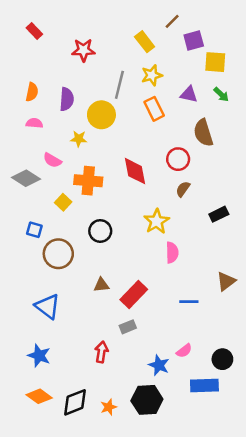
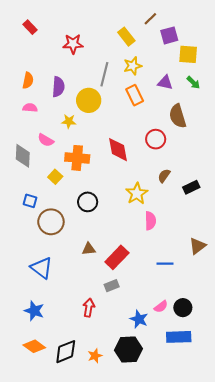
gray diamond: (26, 178) -> (23, 156), turned 60
brown semicircle: (183, 189) -> (164, 176), moved
black circle: (222, 359) -> (183, 308), moved

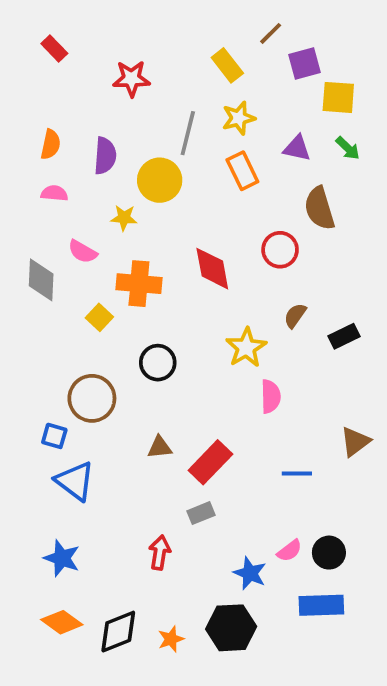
blue square: (30, 201) -> (54, 436), moved

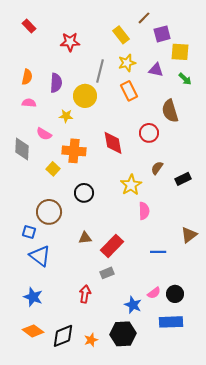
purple triangle: (297, 148) -> (156, 70), moved

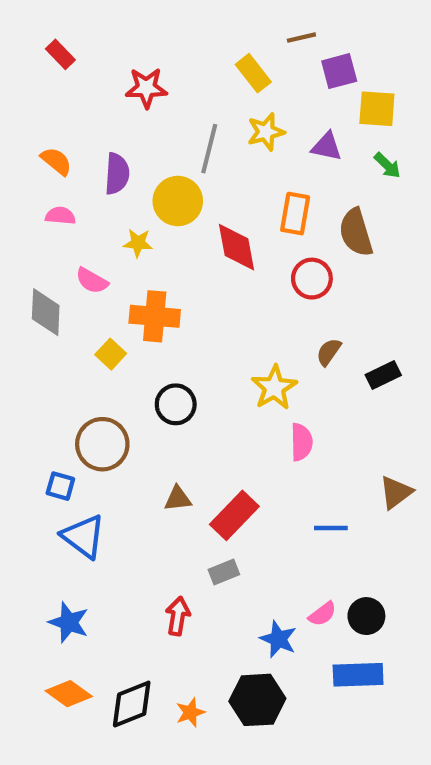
brown line: (144, 18) -> (301, 38), turned 32
orange semicircle: (27, 77) -> (56, 161), turned -63
orange rectangle: (129, 91) -> (295, 214), moved, turned 36
red diamond: (113, 143) -> (236, 247), moved

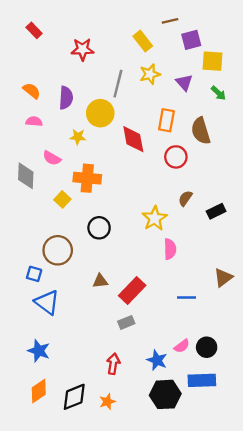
purple triangle: (327, 147) -> (184, 82), turned 36
red arrow: (178, 616) -> (113, 364), moved
orange diamond: (69, 694) -> (39, 391), turned -70
black hexagon: (257, 700) -> (165, 394), moved

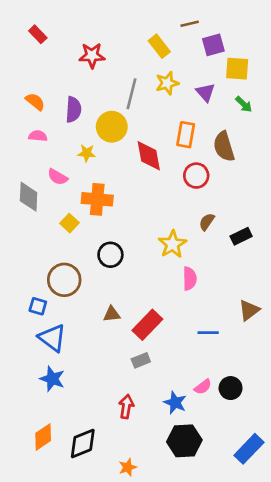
blue star: (39, 351) -> (52, 379), moved
blue rectangle: (202, 380) -> (249, 449), moved, turned -44
orange star: (107, 402) -> (128, 467), moved

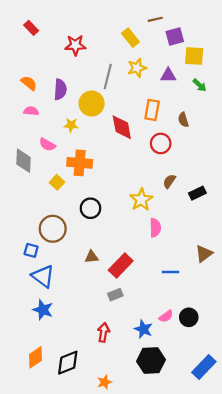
purple triangle: (205, 92) -> (168, 75), turned -49
brown semicircle: (224, 147) -> (183, 120), size x0.6

